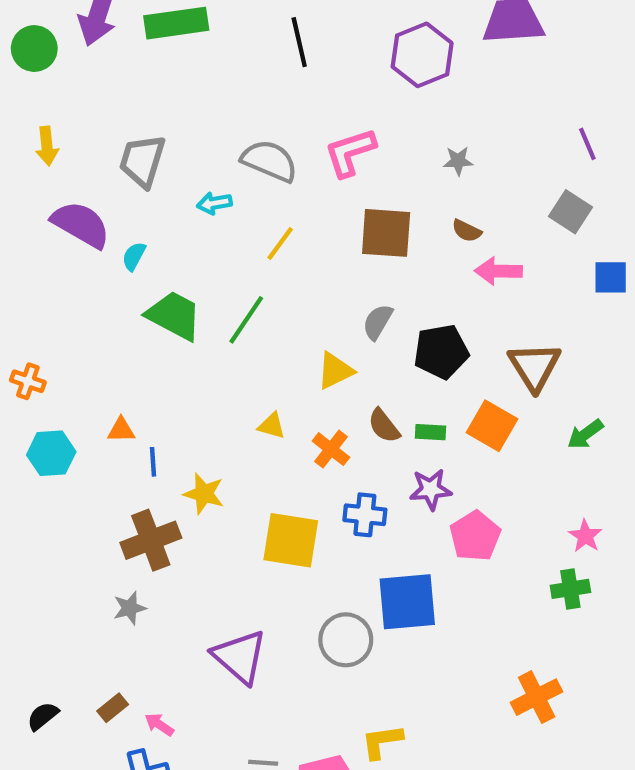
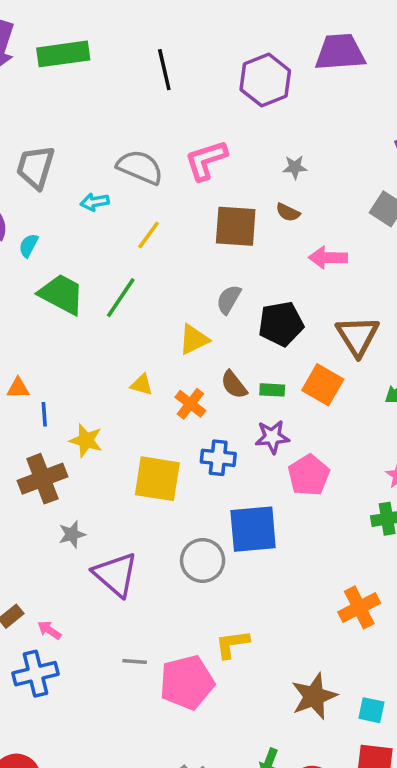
brown semicircle: (467, 231) -> (288, 212), moved
gray star: (130, 608) -> (72, 534), moved

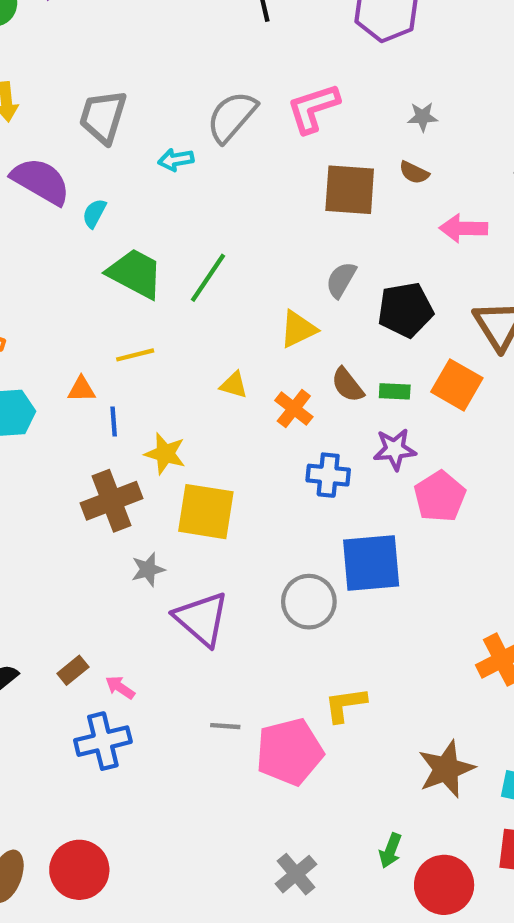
gray semicircle: (140, 167) -> (232, 117), turned -72
yellow line: (149, 235) -> (135, 355), moved, turned 40
yellow square: (157, 479) -> (206, 512), moved

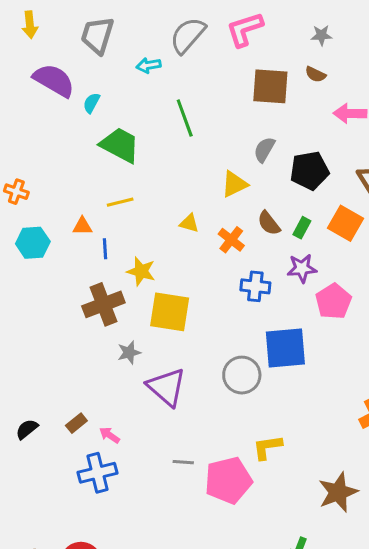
green line: (208, 278) -> (185, 118), moved, turned -54
green rectangle: (395, 391) -> (302, 228), turned -65

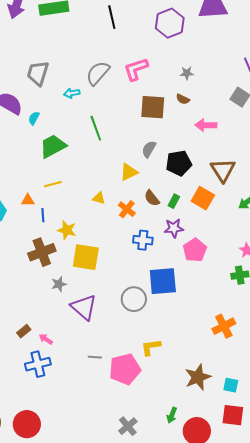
green trapezoid: (120, 145) -> (53, 146), turned -56

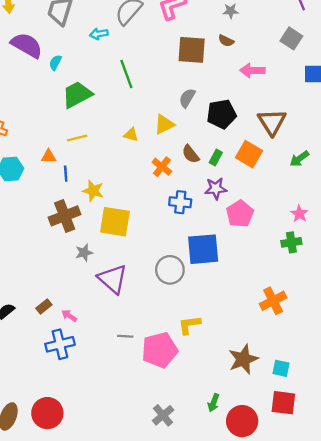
yellow triangle: (99, 198) -> (131, 135), moved

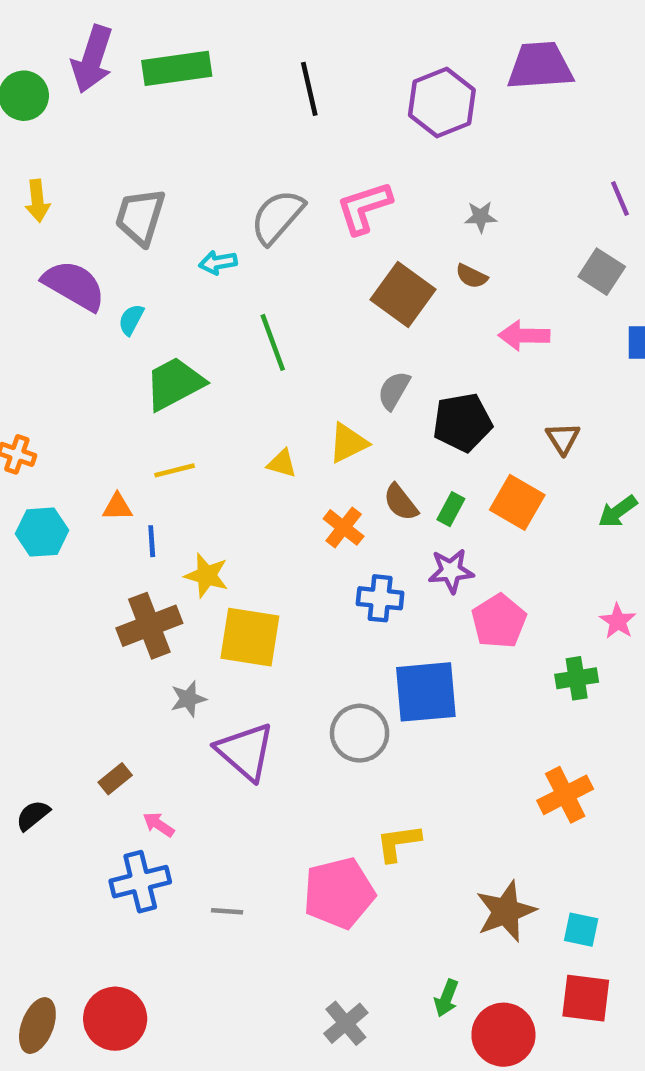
brown square: (192, 50) -> (403, 294), turned 32
brown triangle: (272, 122) -> (563, 438), size x0.6
green cross: (291, 242) -> (577, 678), moved
brown rectangle: (44, 306) -> (115, 779), moved
gray line: (125, 336) -> (227, 911), moved

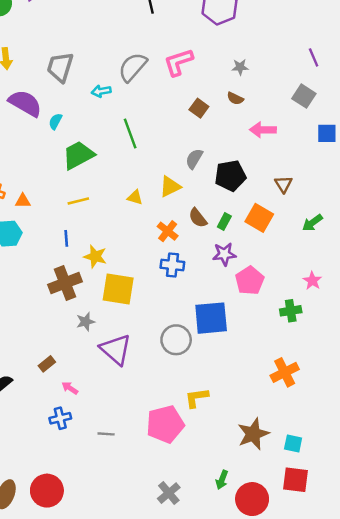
brown square: (403, 294) -> (199, 108), size x0.6
orange triangle: (117, 507) -> (23, 201), moved
blue cross: (380, 598) -> (172, 265), moved
blue cross: (140, 882) -> (60, 418), size x0.7

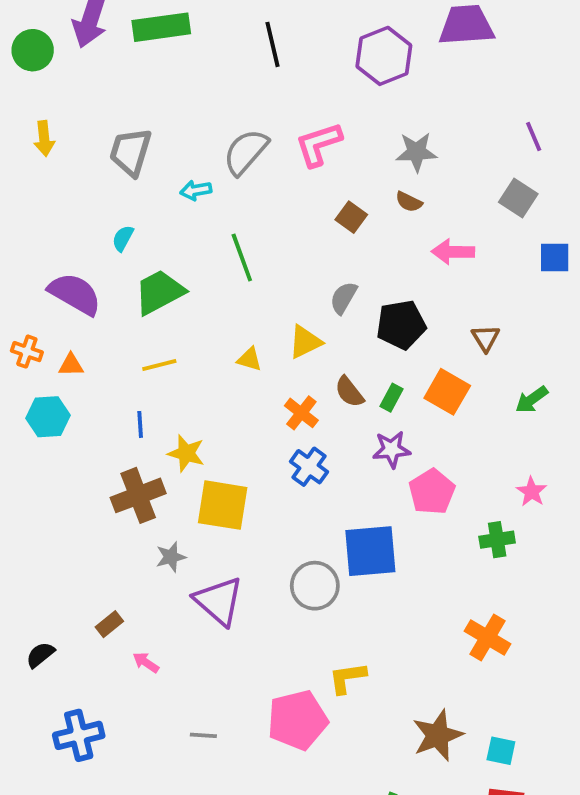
gray star: (240, 67) -> (416, 152), size x1.5
purple semicircle: (25, 103) -> (75, 294), moved
blue cross: (172, 265) -> (309, 467), turned 30
orange cross: (285, 372) -> (487, 638), turned -32
blue cross: (60, 418) -> (79, 735), moved, size x1.4

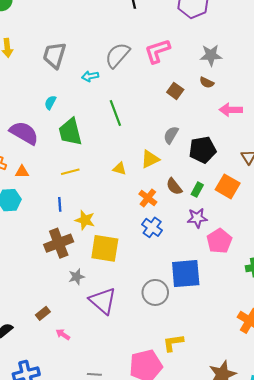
green trapezoid: (159, 292) -> (70, 132), turned -76

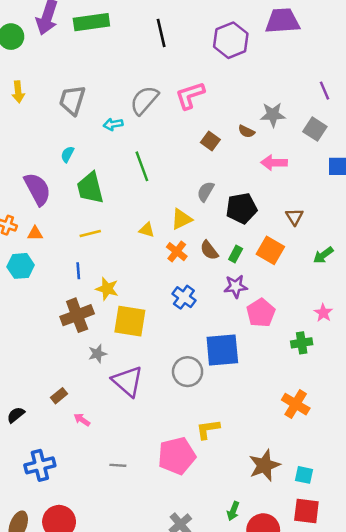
gray star: (211, 55) -> (273, 115), moved
purple semicircle: (24, 133) -> (37, 189), turned 32
orange cross: (148, 198) -> (177, 252), moved

